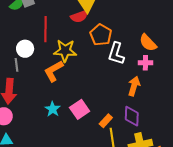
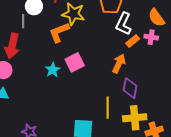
orange arrow: (134, 86) -> (119, 64), moved
pink square: (80, 109) -> (75, 62), moved
orange rectangle: (106, 121) -> (133, 41), moved

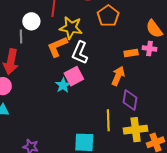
white L-shape: (124, 24) -> (80, 53), moved
orange rectangle: (133, 41) -> (131, 53), turned 32
cyan star: (53, 70) -> (63, 85), moved

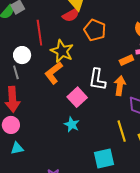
yellow star: (71, 28) -> (62, 51), turned 30
white L-shape: (80, 53) -> (97, 79), moved
cyan star: (63, 85) -> (72, 125), moved

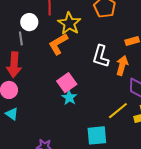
pink square: (77, 97) -> (67, 83), moved
yellow line: (122, 131) -> (118, 111), turned 60
cyan triangle: (17, 148) -> (12, 114), turned 40

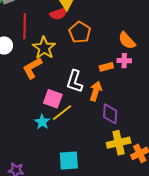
pink square: (67, 83) -> (53, 99), moved, turned -36
yellow line: (118, 111) -> (62, 113), moved

